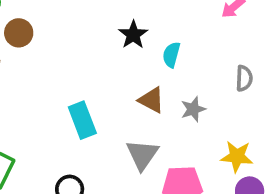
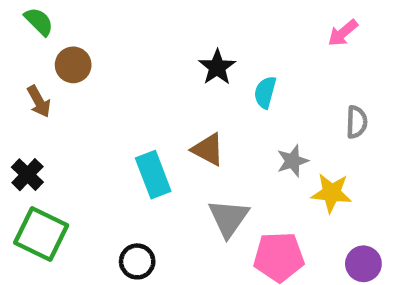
brown triangle: (151, 100) -> (208, 149), moved
yellow star: (237, 156) -> (331, 193), moved

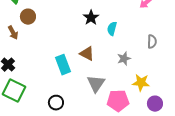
yellow star: (331, 193) -> (141, 83), moved

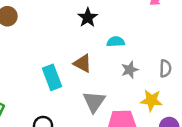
cyan semicircle: (112, 29) -> (116, 42), moved, turned 72
gray semicircle: (152, 42) -> (165, 68), moved

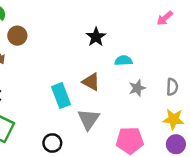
yellow star: (151, 100) -> (173, 119), moved
gray triangle: (94, 102) -> (89, 119), moved

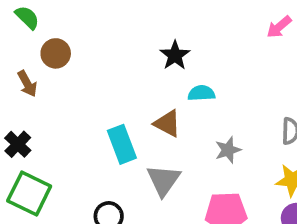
cyan semicircle: (123, 61) -> (201, 93), moved
gray star: (137, 88) -> (228, 150), moved

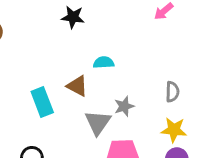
black star: (175, 55) -> (73, 17), moved, turned -30
gray triangle: (164, 180) -> (98, 122), moved

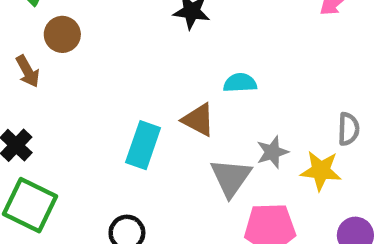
cyan rectangle: (42, 102) -> (143, 145), turned 40
yellow star: (174, 130) -> (321, 171), moved

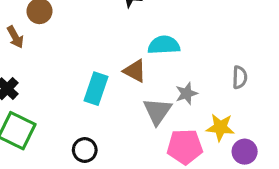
cyan semicircle: (240, 83) -> (164, 45), size x1.4
yellow star: (321, 171) -> (220, 127), moved

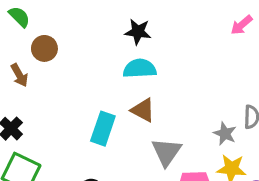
cyan semicircle: (164, 45) -> (140, 68), moved
gray star: (186, 93) -> (225, 134), moved, turned -30

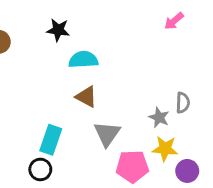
black star: (138, 32) -> (58, 30), moved
cyan rectangle: (103, 129) -> (51, 140), moved

